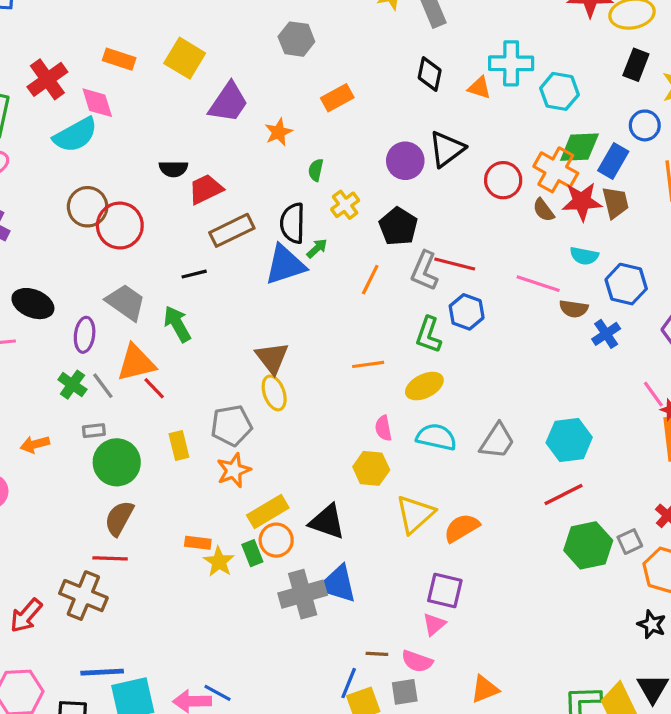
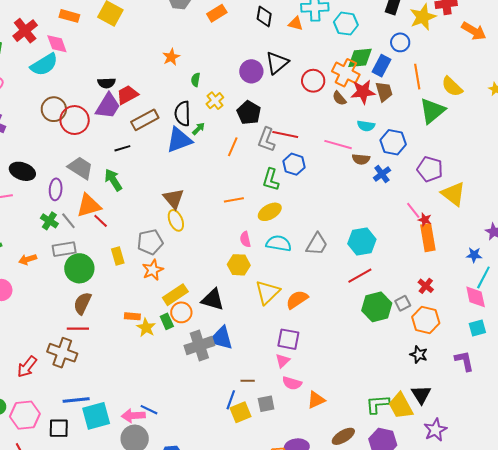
orange rectangle: (337, 98) -> (217, 13), moved
purple trapezoid: (228, 102) -> (108, 106), moved
gray rectangle: (94, 431) -> (64, 249), size x1.6
pink semicircle: (417, 661) -> (292, 383), moved

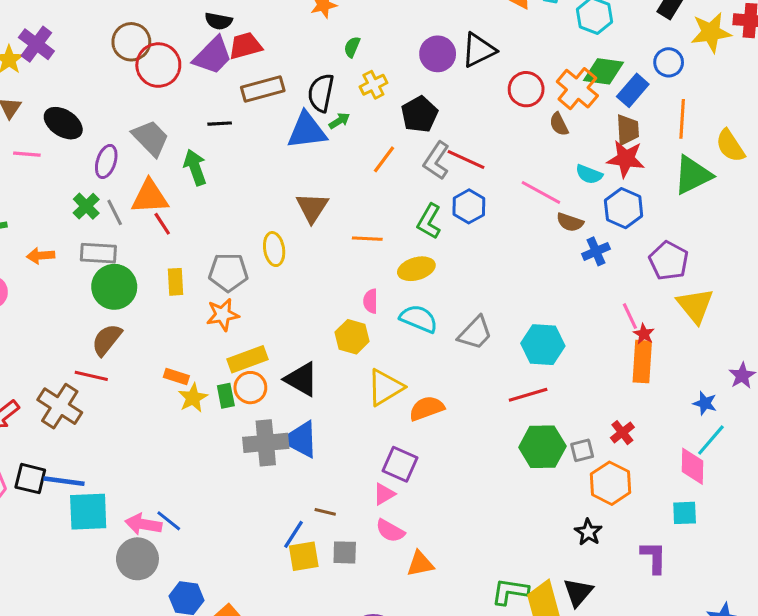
red star: (363, 92) -> (626, 159), moved
brown triangle: (174, 198) -> (312, 208), moved
black square: (59, 428) -> (30, 479), moved

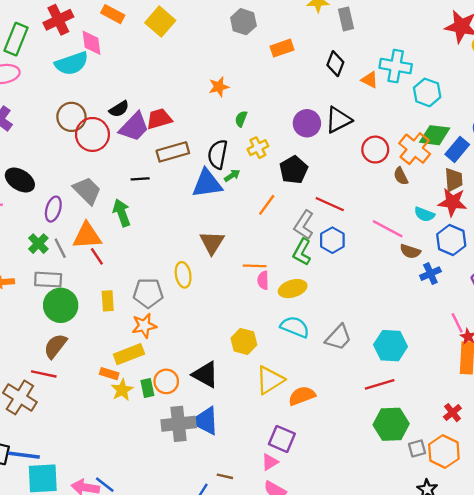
black semicircle: (219, 21) -> (119, 109), moved, turned -42
gray L-shape: (436, 161) -> (304, 225), moved
pink semicircle: (371, 301) -> (263, 280), moved
yellow rectangle: (248, 359) -> (129, 354), moved
gray square: (582, 450) -> (417, 448), moved

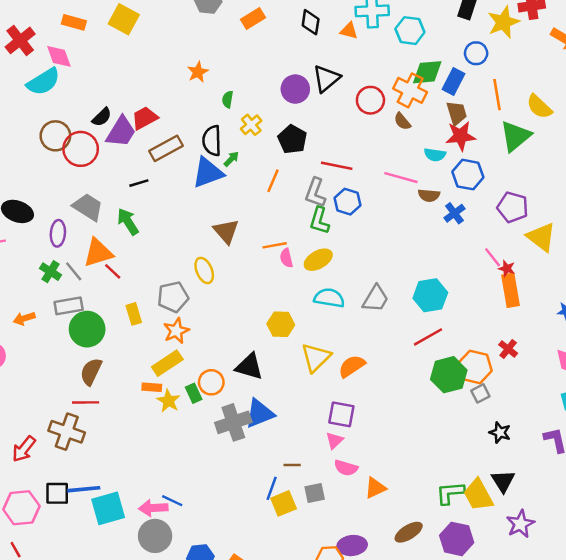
blue triangle: (205, 421) -> (260, 413), turned -36
orange hexagon: (444, 452) -> (475, 367), moved

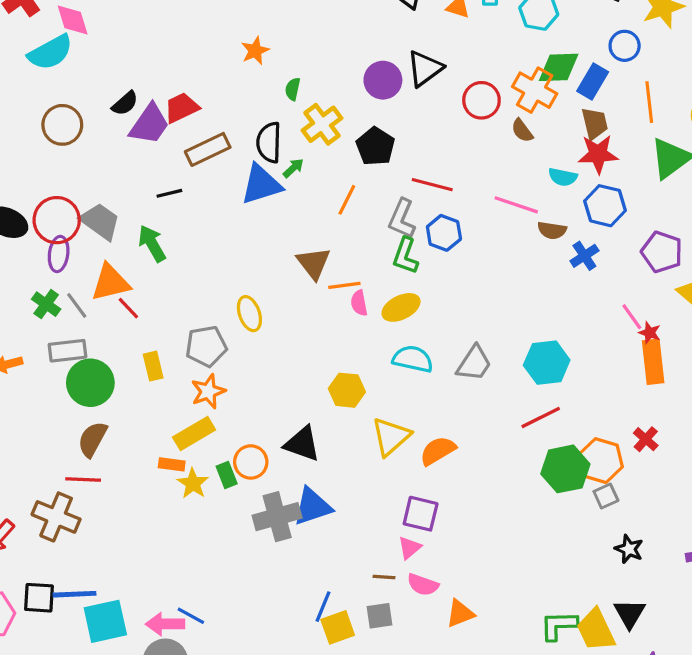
yellow cross: (251, 125) -> (322, 124), size x1.4
red circle: (81, 149) -> (57, 220), moved
brown triangle: (226, 231) -> (314, 263), moved
brown line: (292, 465) -> (384, 577), moved

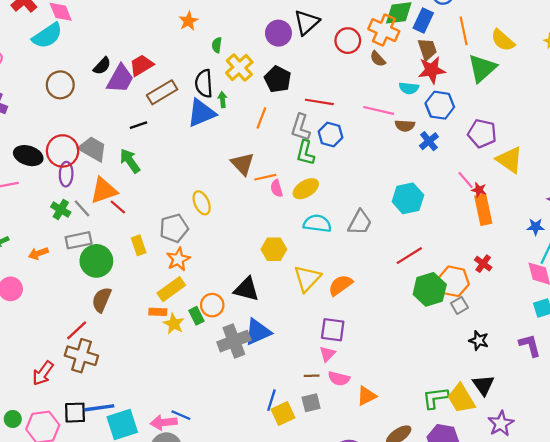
green arrow: (293, 168) -> (222, 100), turned -48
cyan hexagon: (547, 363) -> (408, 198), moved
red line: (83, 480) -> (77, 330), moved, turned -40

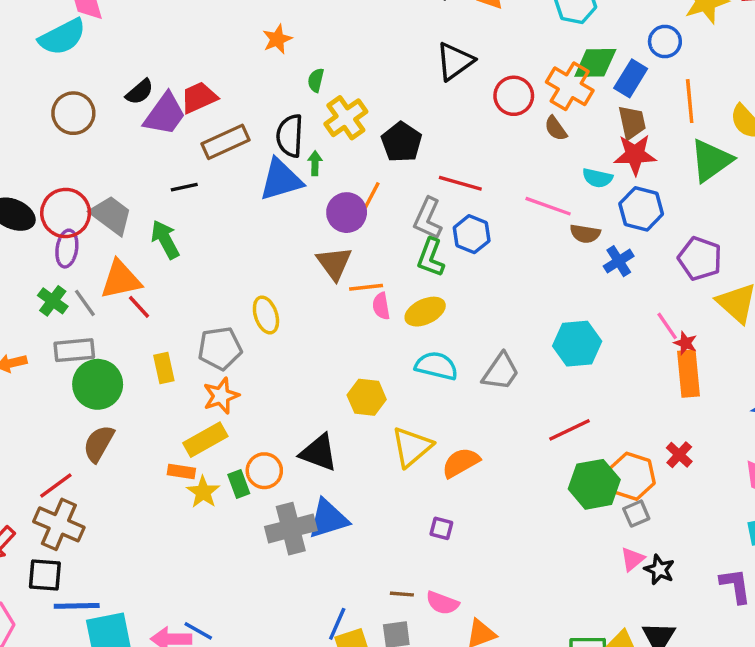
purple circle: (278, 33) -> (347, 213), moved
purple square: (333, 330) -> (441, 528), size x0.6
pink triangle: (327, 354) -> (632, 559), moved
black square: (75, 413) -> (45, 575), moved

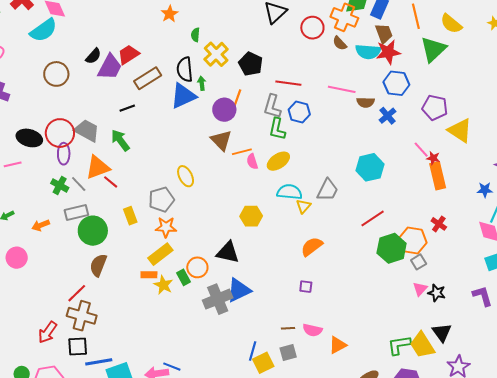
cyan semicircle: (597, 178) -> (368, 52), moved, size x1.4
orange star: (221, 396) -> (166, 227), turned 30
yellow triangle: (412, 447) -> (303, 206), moved, size x0.6

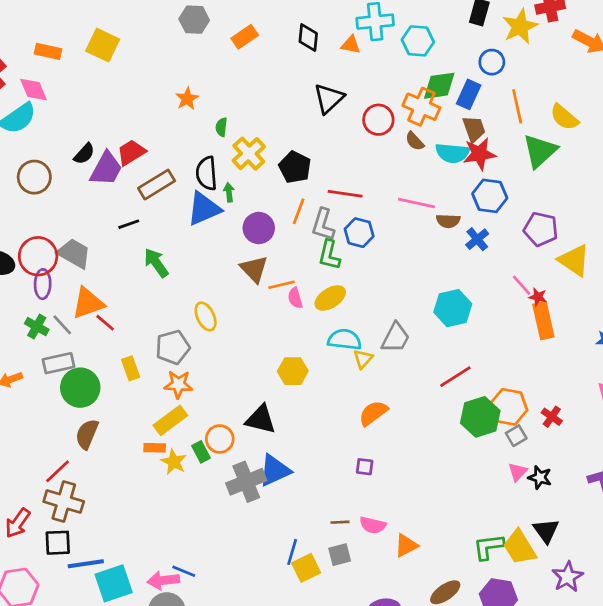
orange line: (237, 99) -> (299, 211), moved
green arrow: (120, 140) -> (156, 263), moved
red cross: (439, 224) -> (552, 417), moved

